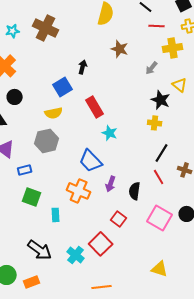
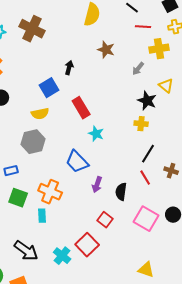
orange cross: (79, 191) -> (50, 192), moved

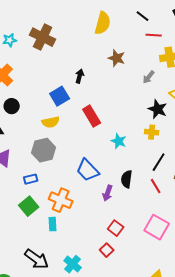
cyan star: (96, 134) -> (119, 141), moved
blue rectangle: (11, 171) -> (31, 179), moved
black semicircle: (121, 192) -> (127, 179), moved
green square: (18, 198) -> (29, 206), turned 30
red square: (87, 245) -> (107, 250), moved, size x0.6

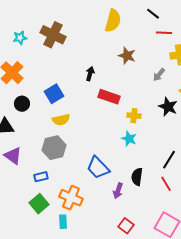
blue square: (60, 96) -> (54, 94), moved
red rectangle: (92, 116) -> (109, 97), moved, turned -40
yellow cross: (152, 132) -> (134, 116), moved

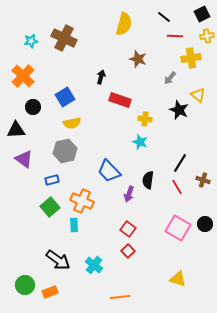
red square: (126, 226) -> (128, 229), moved

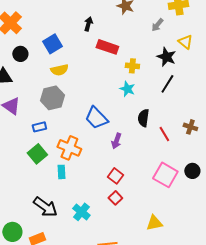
black line: (180, 163) -> (167, 84), moved
black semicircle: (148, 180) -> (143, 118), moved
yellow triangle: (178, 279) -> (154, 223), moved, turned -30

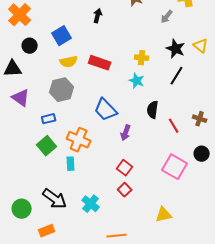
yellow triangle: (185, 42) -> (201, 46), moved
red rectangle: (107, 47) -> (100, 63), moved
black circle: (192, 171) -> (202, 154), moved
green circle: (12, 232) -> (22, 209), moved

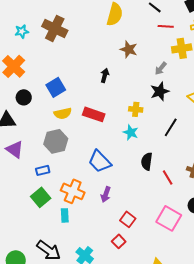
black arrow: (98, 16) -> (105, 75), moved
black star: (176, 49) -> (160, 91), moved, turned 30
purple arrow: (126, 133) -> (106, 194), moved
red square: (125, 168) -> (128, 219), moved

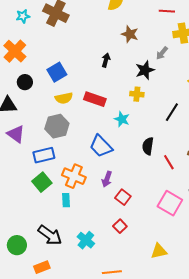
black star: (160, 91) -> (145, 70), moved
cyan star: (131, 132) -> (122, 119), moved
blue rectangle: (43, 170) -> (44, 155), size x1.5
red square: (128, 219) -> (123, 197), moved

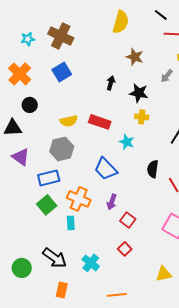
black star: (145, 70) -> (139, 93), moved, turned 30
blue square: (57, 72) -> (62, 72), moved
orange rectangle: (42, 267) -> (62, 290), moved, turned -56

